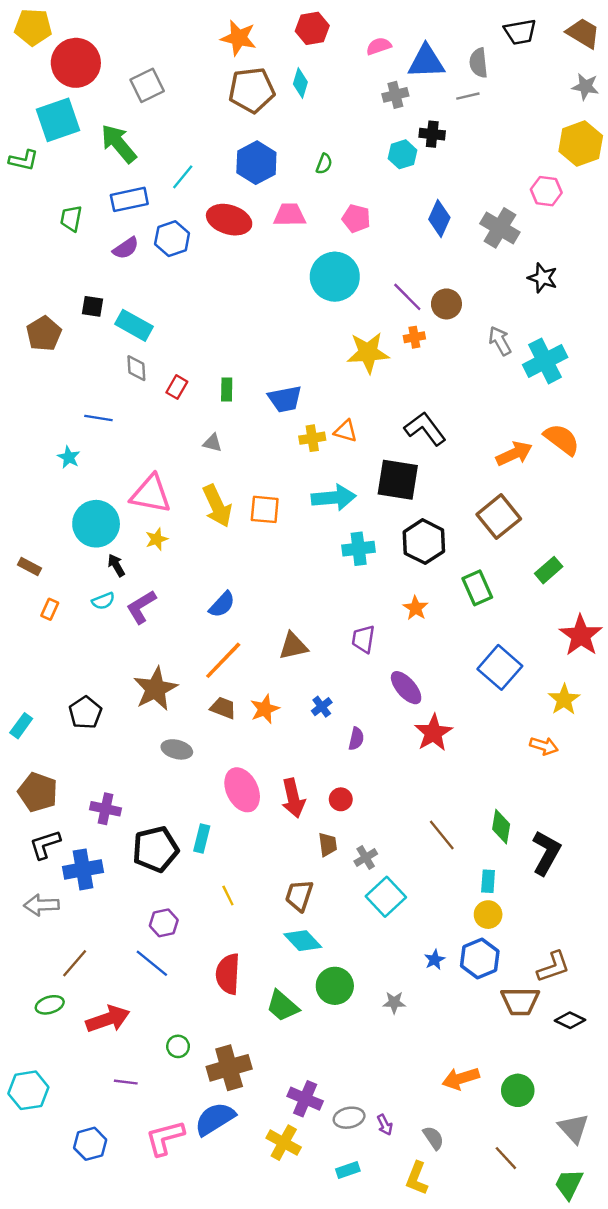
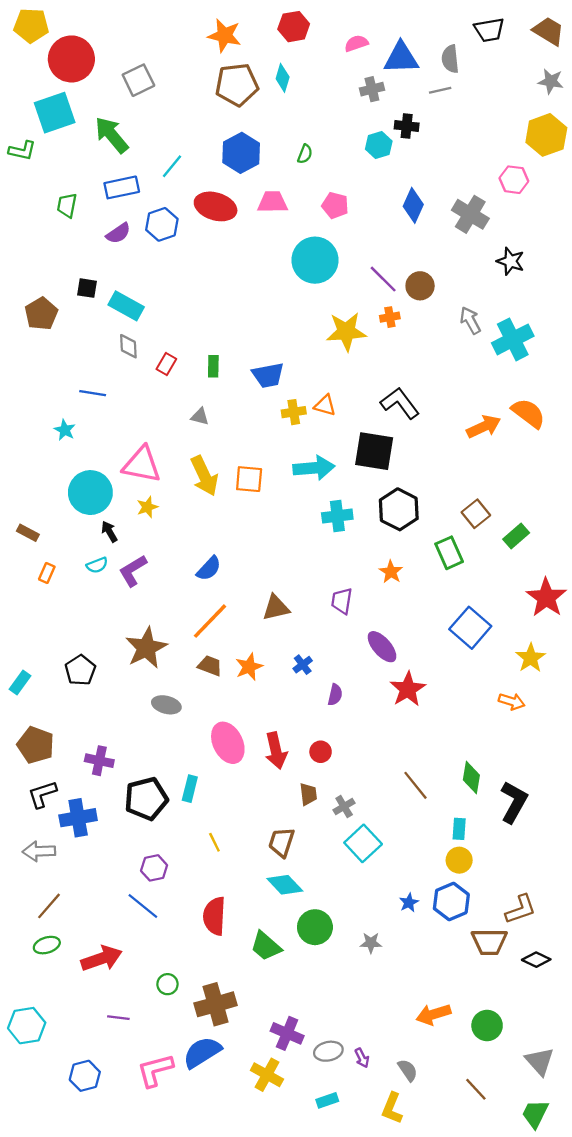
brown square: (499, 517) -> (476, 514), moved, size x0.7
brown line: (75, 963) -> (49, 906), moved

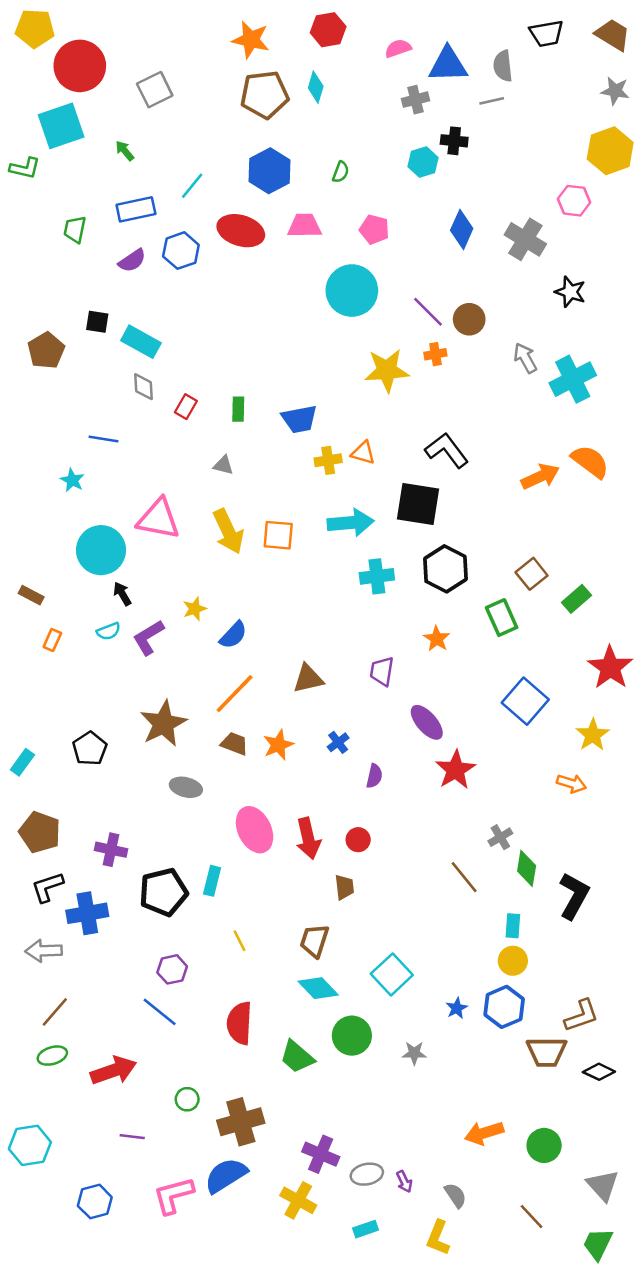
green arrow: (112, 135) -> (125, 151), size x0.5
yellow star: (147, 507) -> (195, 609), moved
gray cross: (344, 807) -> (500, 837), moved
cyan square: (363, 843) -> (392, 974), moved

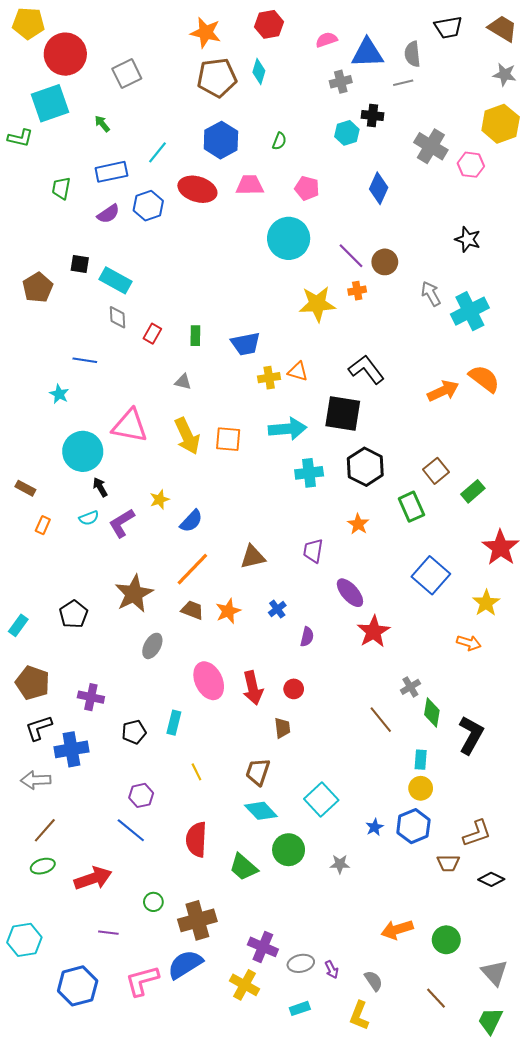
gray cross: (525, 239) -> (431, 146), moved
gray ellipse: (186, 787) -> (152, 646), turned -75
black pentagon: (163, 892) -> (134, 732), size x0.6
brown trapezoid: (547, 1052) -> (448, 863), size x0.7
blue hexagon: (95, 1202) -> (78, 986), size x1.4

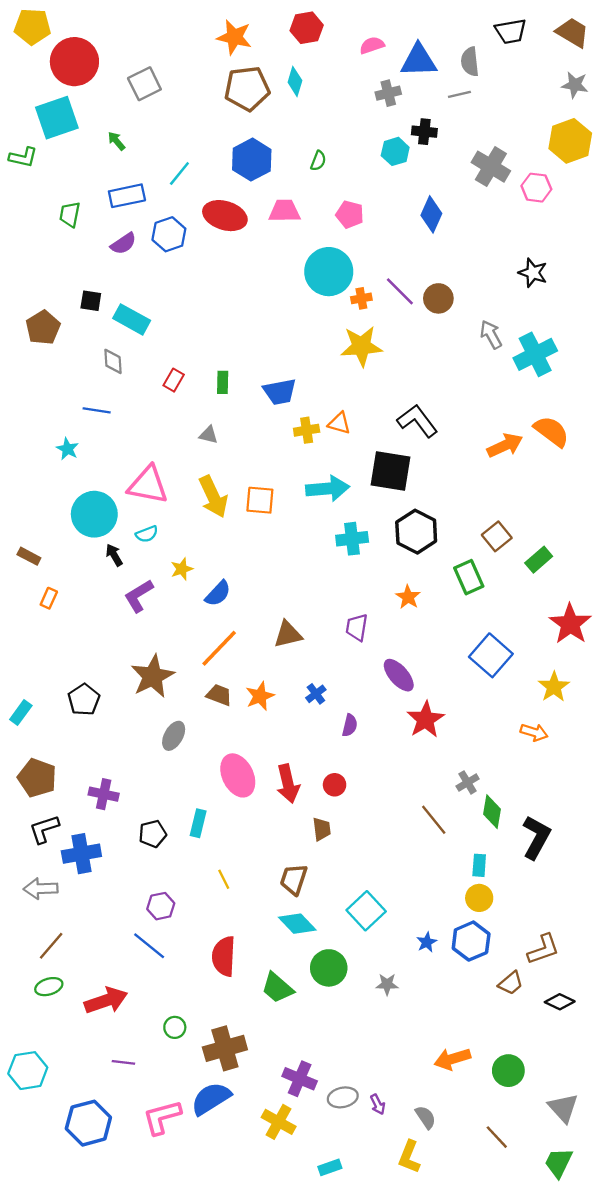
orange cross: (357, 291) -> (361, 298), moved
gray diamond: (118, 317) -> (113, 361), moved
cyan semicircle: (89, 518) -> (147, 534), moved
brown trapezoid: (448, 863) -> (511, 983), turned -40
cyan rectangle: (300, 1008) -> (330, 1167), moved

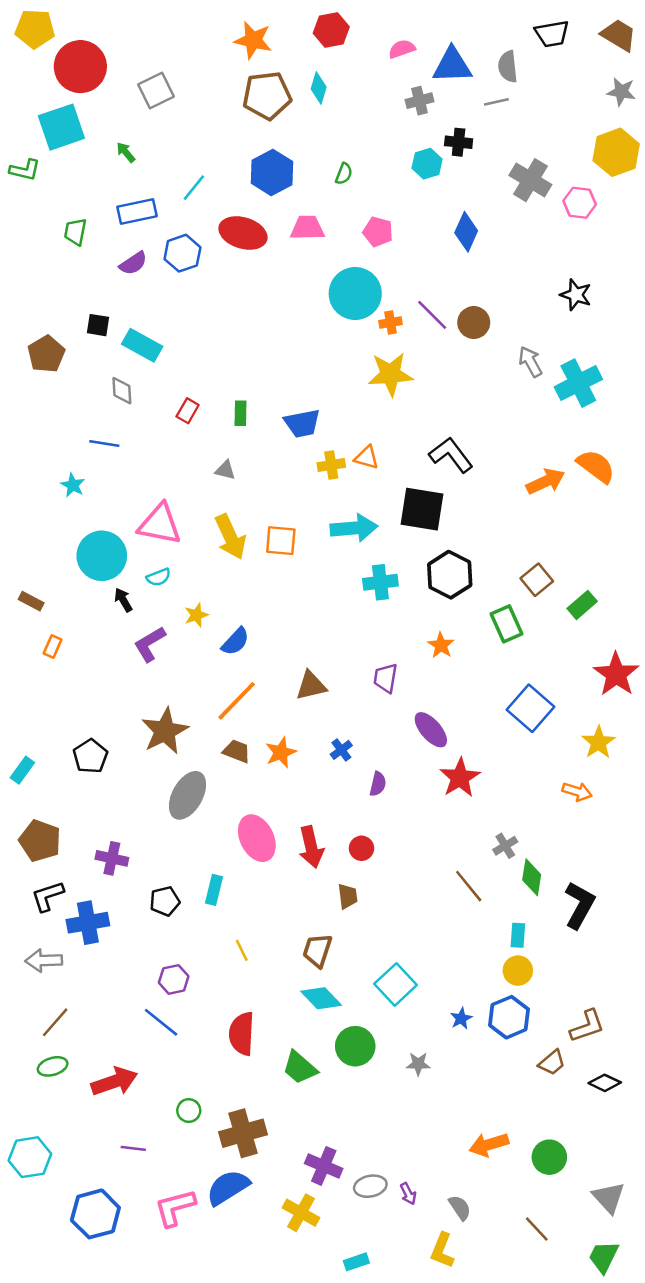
gray ellipse: (174, 736) -> (188, 795), size x1.5

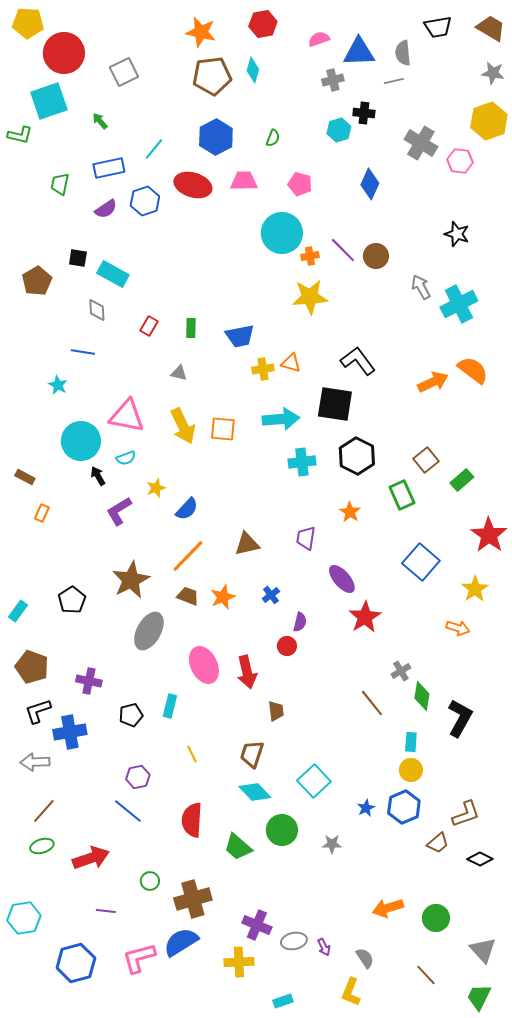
red circle: (361, 848) -> (287, 646), moved
yellow cross: (301, 1213) -> (239, 962), turned -32

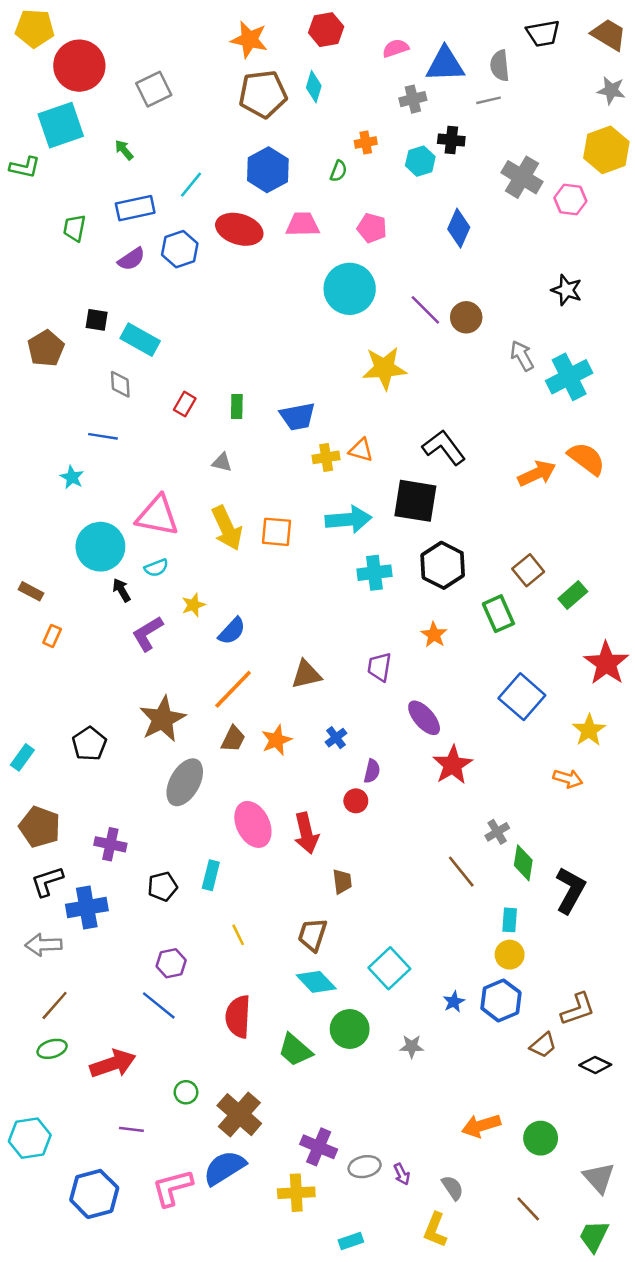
orange cross: (310, 256) -> (366, 142), moved
brown trapezoid: (188, 596) -> (233, 739), turned 95
brown cross: (193, 899) -> (239, 1115), turned -33

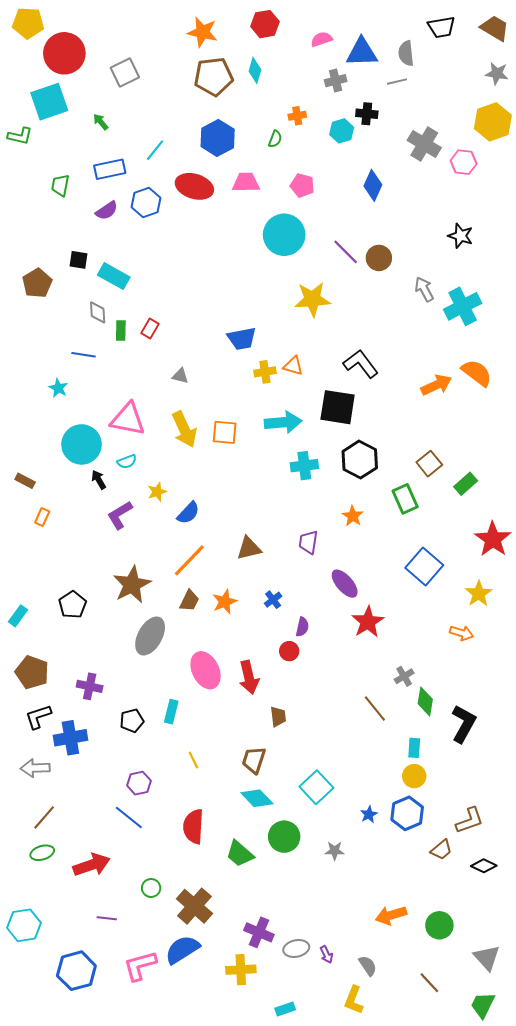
green rectangle: (237, 407) -> (121, 331), moved

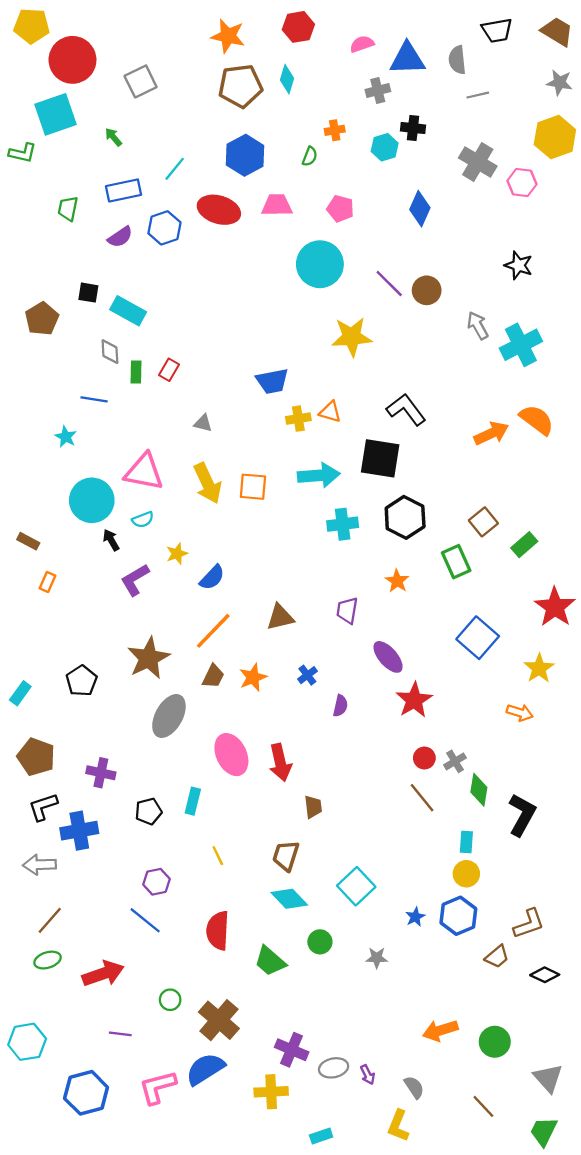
gray line: (397, 82) -> (478, 95), moved
red circle: (289, 651) -> (424, 758), moved
green circle: (284, 837) -> (320, 942), size x0.7

